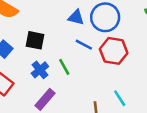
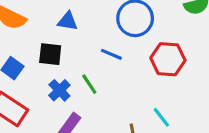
blue triangle: (76, 17) -> (68, 21), moved
red hexagon: (114, 51) -> (168, 59), moved

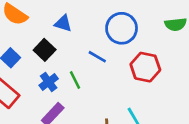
black square: (50, 54) -> (45, 50), turned 30

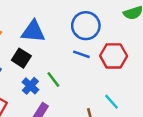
blue triangle: (63, 23) -> (33, 31), size x1.5
blue line: (97, 57) -> (81, 54), moved

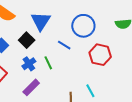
blue triangle: (33, 31) -> (41, 21), turned 45
blue line: (81, 54) -> (64, 45), moved

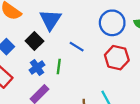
blue circle: (83, 26) -> (112, 23), moved
green line: (48, 63) -> (59, 66), turned 32

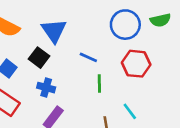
green line: (59, 66) -> (99, 84), moved
blue cross: (37, 67) -> (46, 88), turned -32

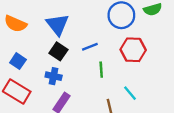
blue line: (88, 57) -> (90, 47), turned -42
black square: (39, 58) -> (58, 51), moved

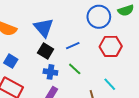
green line: (101, 70) -> (75, 69), moved, turned -40
blue cross: (54, 76) -> (50, 72), moved

